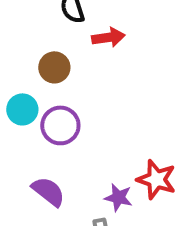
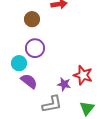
cyan circle: (22, 109) -> (19, 63), moved

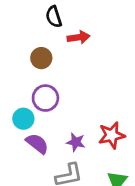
red star: (83, 75) -> (112, 135), turned -30
purple star: (64, 84) -> (76, 142), moved

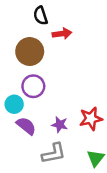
brown circle: (41, 58) -> (30, 52), size x1.5

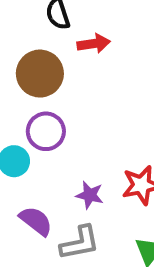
purple semicircle: (26, 126) -> (36, 221), moved

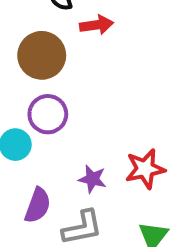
purple semicircle: (36, 221) -> (38, 205), turned 72

